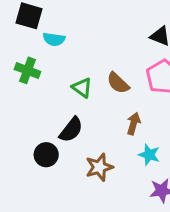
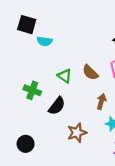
green cross: (27, 70) -> (32, 90), moved
black circle: (46, 155) -> (26, 144), moved

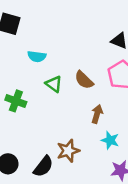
cyan semicircle: (45, 41) -> (37, 56), moved
black semicircle: (57, 106) -> (43, 166), moved

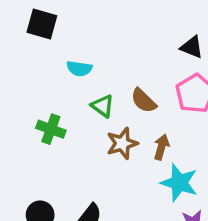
cyan star: (110, 140) -> (179, 183), size x1.5
brown star: (68, 151) -> (122, 143), moved

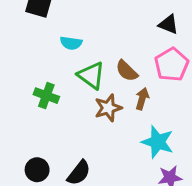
green triangle: (103, 106) -> (91, 75), size x1.4
brown arrow: (161, 147) -> (142, 99), moved

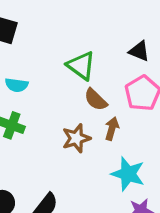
cyan semicircle: (71, 43) -> (17, 85), moved
green triangle: (91, 75) -> (81, 66), moved

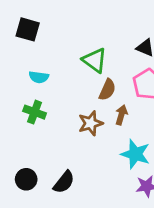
brown semicircle: (96, 100) -> (107, 90), turned -110

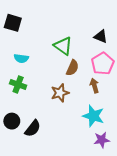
brown arrow: (121, 115) -> (94, 86), moved, turned -32
black circle: (26, 179) -> (12, 121), moved
black semicircle: (64, 182) -> (33, 128), moved

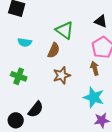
brown semicircle: (72, 68) -> (54, 50), moved
green cross: (18, 85) -> (19, 76), moved
black circle: (12, 121) -> (16, 120), moved

